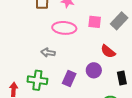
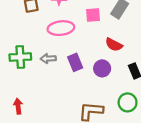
purple rectangle: (69, 78) -> (75, 62), moved, turned -35
green cross: (37, 80) -> (20, 57), moved

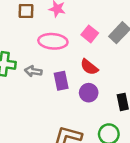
pink square: (93, 15) -> (90, 34), turned 32
red semicircle: (114, 45) -> (89, 67), moved

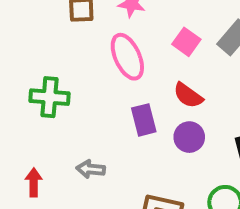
pink ellipse: (53, 41) -> (127, 57), turned 64
gray arrow: (33, 71) -> (91, 169), moved

